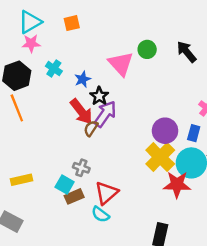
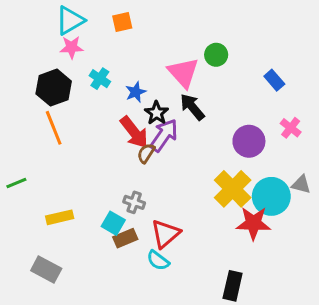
black arrow: (187, 52) -> (192, 107), moved
purple circle: (165, 131) -> (249, 141), moved
blue rectangle: (194, 133) -> (274, 80), moved, turned -56

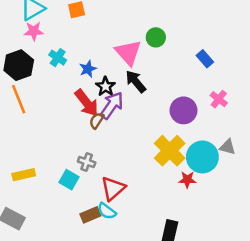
red star: (253, 223) -> (187, 180), size x0.6
brown rectangle: (125, 238) -> (90, 215), moved

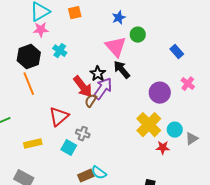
blue star: (88, 69) -> (119, 18), moved
gray triangle: (228, 147) -> (192, 139), moved, turned -48
cyan circle: (202, 157) -> (175, 130), size x0.6
red triangle: (113, 188) -> (59, 117), moved

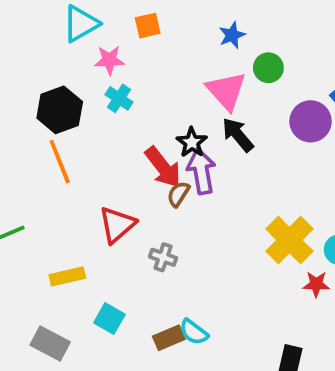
pink star: (41, 30) -> (109, 60), moved
purple arrow: (103, 89) -> (201, 171), turned -45
purple circle: (160, 93) -> (311, 121), moved
cyan square: (69, 148) -> (109, 319), moved

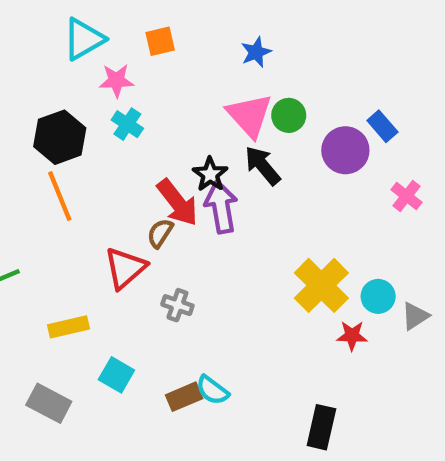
green circle: (268, 68) -> (289, 115), moved
brown semicircle: (178, 194) -> (160, 233), moved

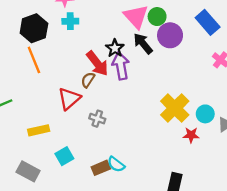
cyan cross: (127, 124) -> (70, 21), turned -35
blue rectangle: (382, 126) -> (208, 22), size x1.5
purple circle: (345, 150) -> (170, 35), moved
cyan square: (116, 375) -> (64, 156), turned 30

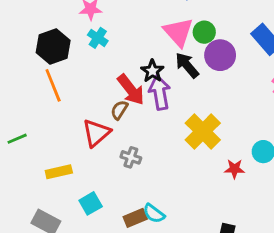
cyan cross: (70, 21) -> (98, 38), turned 35
yellow cross: (175, 108) -> (203, 131), moved
red star: (191, 135) -> (234, 169), moved

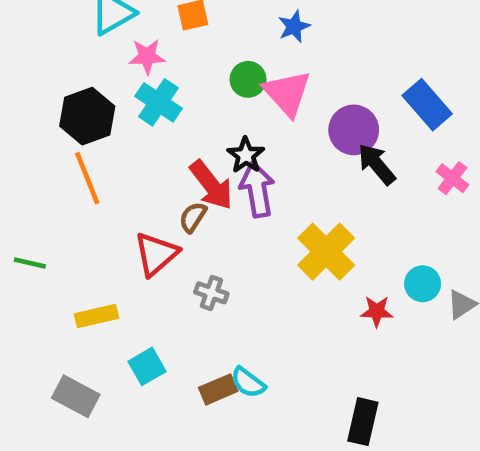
green circle: (204, 32) -> (248, 79), moved
cyan cross: (98, 38) -> (158, 102), size x1.4
black arrow: (187, 65) -> (377, 164), moved
green line: (17, 139) -> (30, 263), turned 36

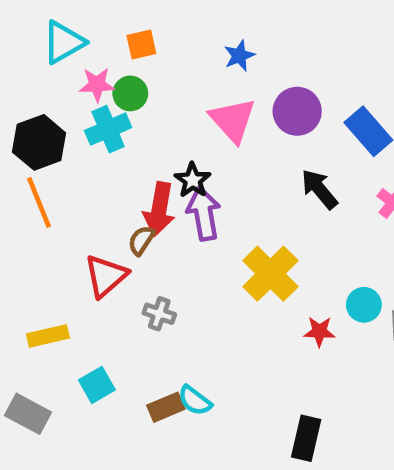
green circle: (248, 79) -> (130, 93), moved
cyan cross: (158, 102) -> (108, 129), turned 33
purple circle: (354, 130) -> (297, 111), moved
red arrow: (211, 185) -> (159, 209), turned 48

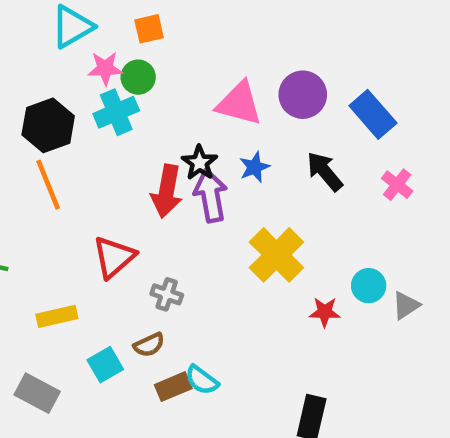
blue star: (239, 56) -> (254, 167), moved
pink triangle: (233, 120) -> (239, 103), turned -33
brown semicircle: (141, 240) -> (149, 345), moved, turned -148

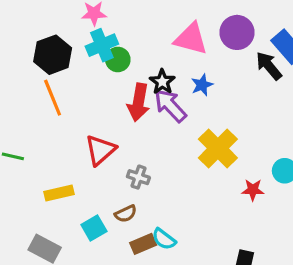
green circle: (138, 77) -> (118, 59), moved
black arrow: (325, 171) -> (269, 66), moved
purple arrow: (211, 196) -> (170, 106), turned -33

